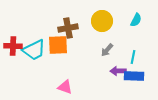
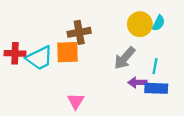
yellow circle: (102, 21) -> (140, 24), moved
gray arrow: (107, 50) -> (125, 58), size x1.5
pink triangle: (65, 87) -> (76, 101), turned 42

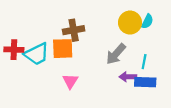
pink triangle: (76, 101) -> (70, 81), moved

